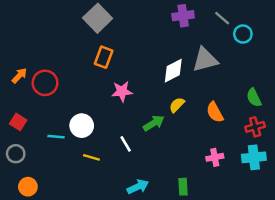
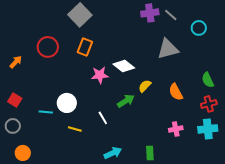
gray line: (222, 18) -> (171, 15), moved
white diamond: (173, 71) -> (124, 66), moved, turned 65
red circle: (45, 83) -> (48, 47), moved

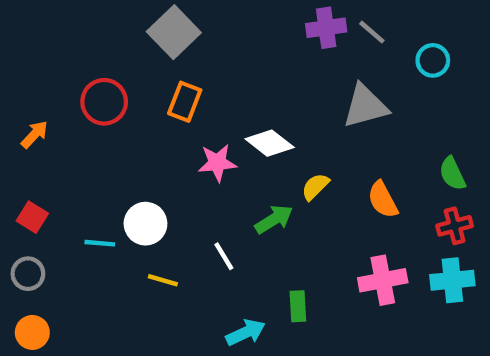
pink cross: (176, 129) -> (383, 280), size x1.5
orange circle: (23, 153) -> (32, 332), moved
green rectangle: (150, 153) -> (298, 306), moved

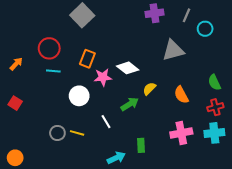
gray line: (372, 32) -> (186, 15), moved, turned 72
orange rectangle: (185, 102) -> (87, 59), moved
white circle: (145, 224) -> (79, 96), moved
cyan line: (100, 243) -> (53, 71), moved
gray circle: (28, 274) -> (57, 133), moved

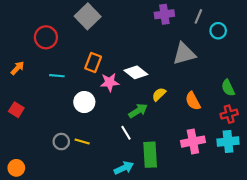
red circle: (49, 48) -> (46, 37), moved
white line: (106, 122) -> (126, 133), moved
green rectangle: (141, 145) -> (150, 155), size x1.6

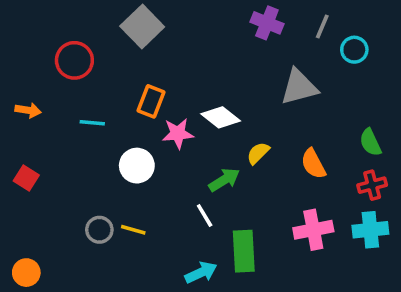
purple cross: (164, 14) -> (267, 23), turned 30
orange arrow: (17, 68) -> (28, 110), turned 56

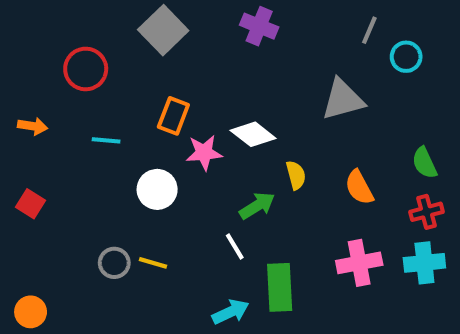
purple cross: (267, 23) -> (259, 26), moved
yellow semicircle: (258, 153) -> (296, 175), turned 120

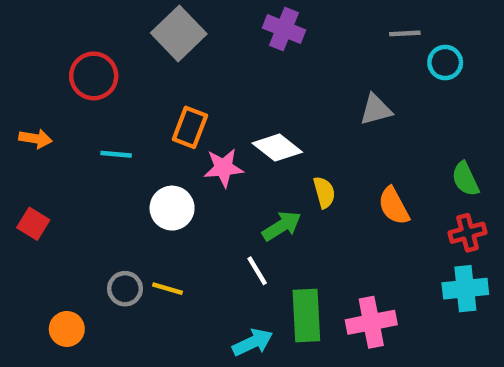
gray line: (369, 30) -> (405, 33), turned 64
gray triangle: (343, 100) -> (376, 110), size x0.7
pink cross: (359, 263) -> (371, 322), moved
orange circle: (31, 312) -> (67, 329), moved

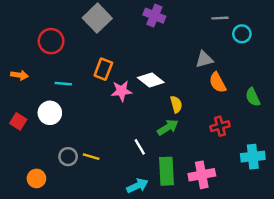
orange semicircle: (394, 206) -> (218, 82), moved
white circle: (172, 208) -> (50, 113), moved
green arrow: (282, 226) -> (168, 127), moved
red cross: (468, 233) -> (220, 126), moved

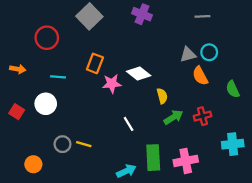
cyan circle: (242, 34) -> (209, 52), moved
green arrow: (168, 127) -> (173, 117), moved
white line: (140, 147) -> (129, 124), moved

